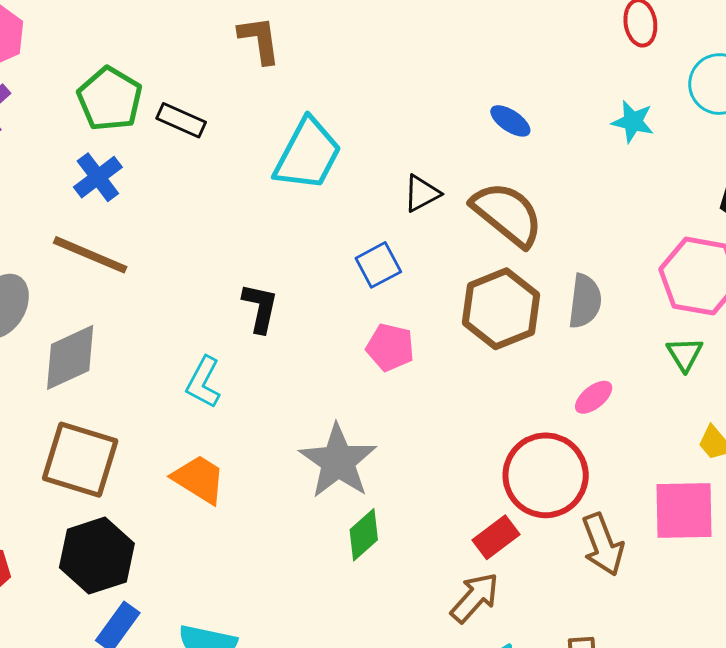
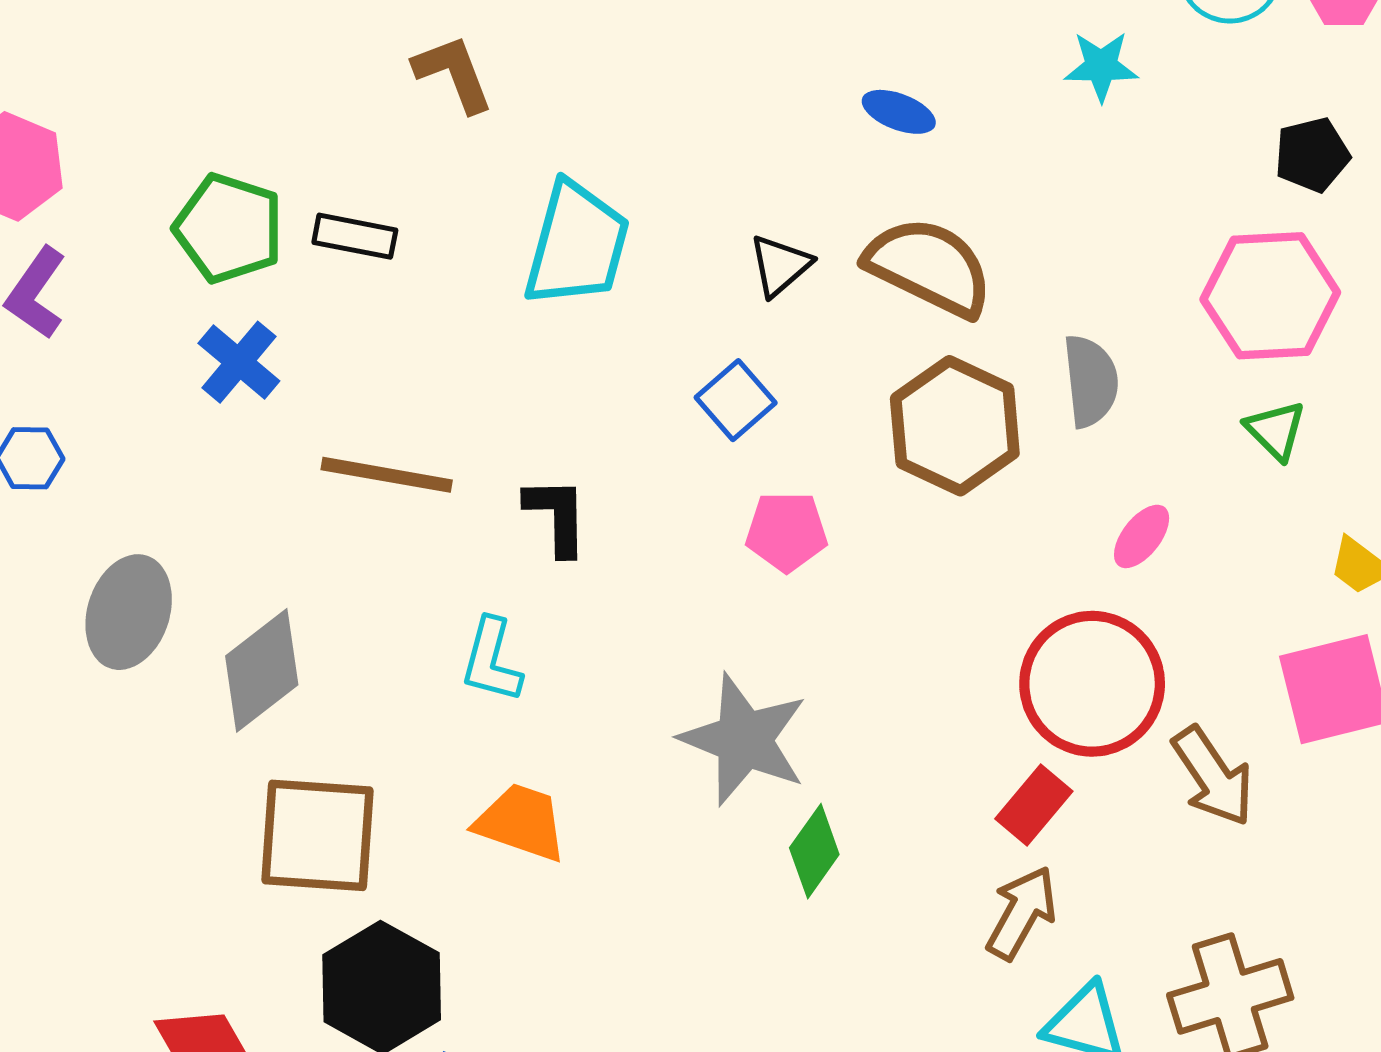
brown line: (90, 255) -> (387, 475), moved

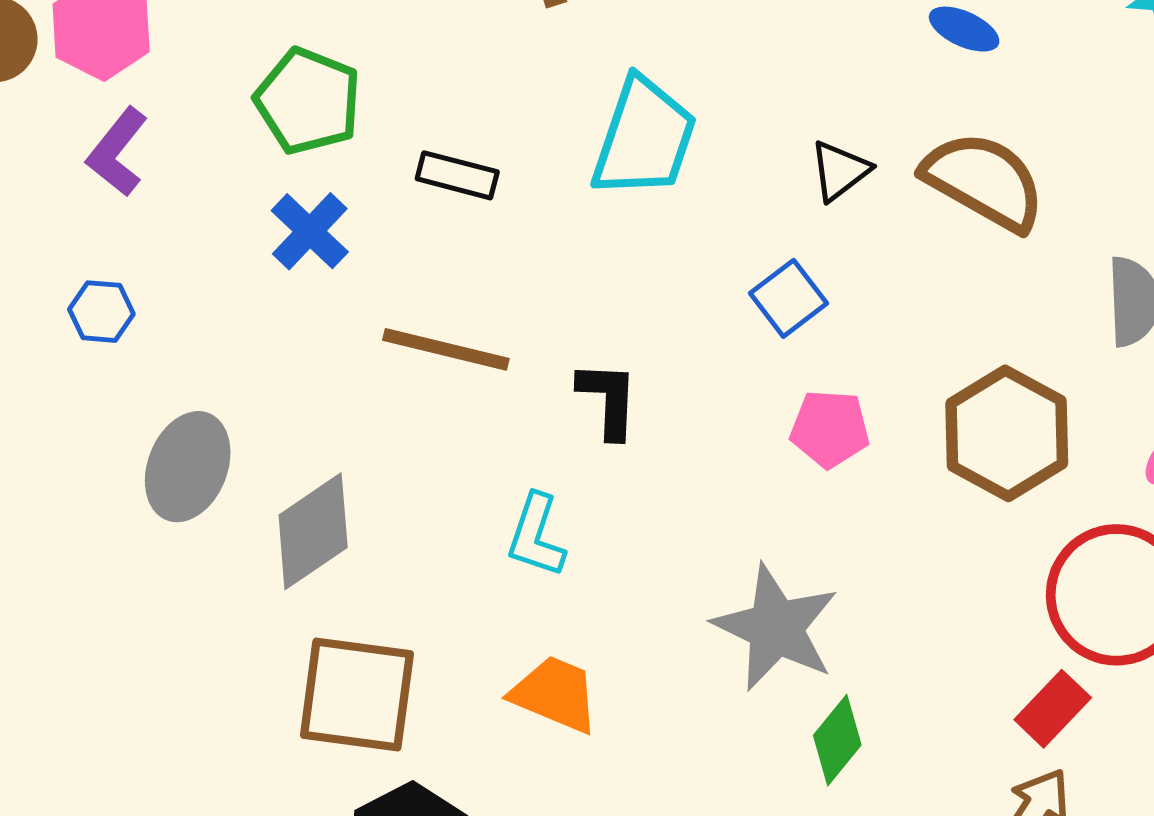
black rectangle: (355, 236) -> (457, 175), moved
brown hexagon: (955, 426) -> (1007, 433), moved

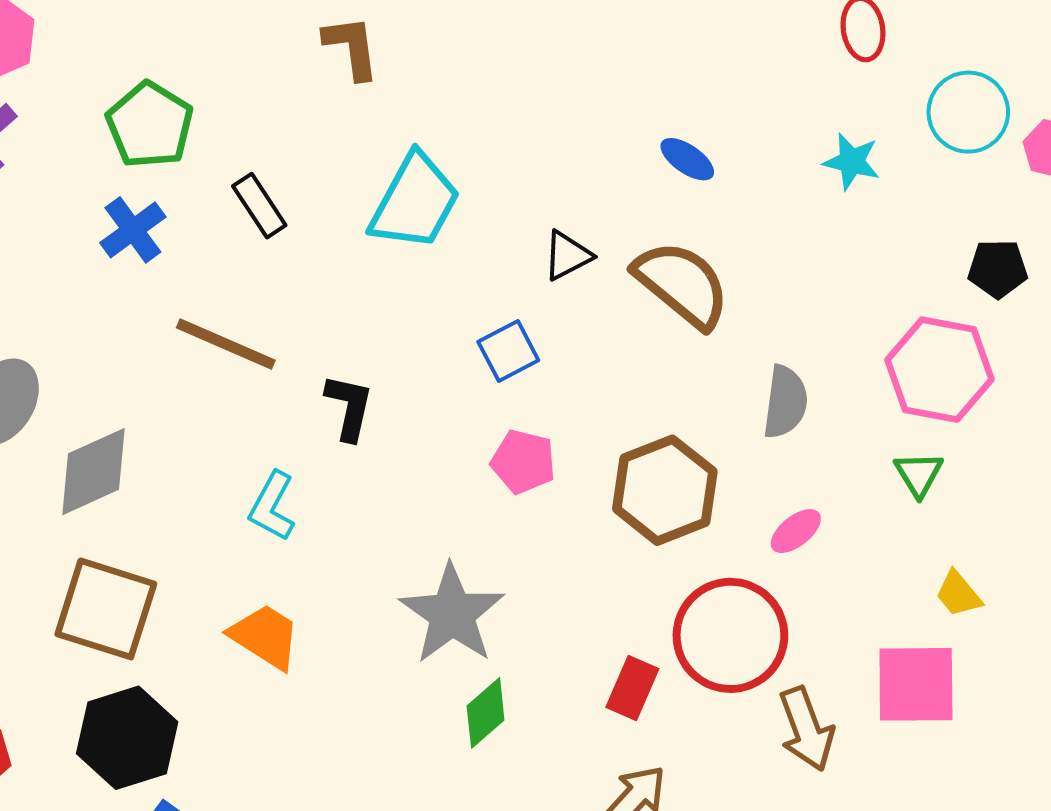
black rectangle: (457, 175) -> (259, 206), turned 32
red rectangle: (1053, 709) -> (632, 688), moved, turned -30

